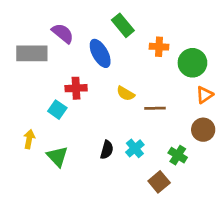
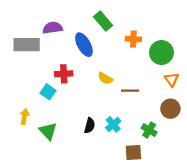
purple semicircle: (63, 33) -> (52, 28), turned -48
orange triangle: (205, 95) -> (172, 79), turned -32
brown square: (159, 182) -> (133, 152), turned 36

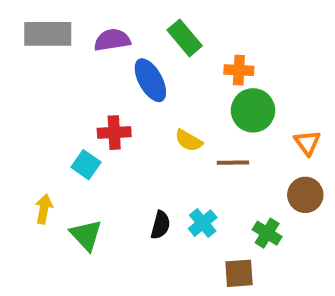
purple semicircle: (52, 28) -> (112, 40), moved
gray rectangle: (27, 45) -> (48, 34), moved
green circle: (161, 53) -> (253, 110), moved

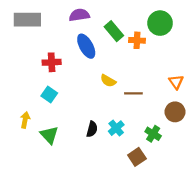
green rectangle: (185, 38) -> (114, 31), moved
purple semicircle: (112, 40) -> (79, 15), moved
green circle: (253, 110) -> (160, 23), moved
red cross: (114, 133) -> (52, 62), moved
brown square: (239, 273) -> (137, 157), turned -30

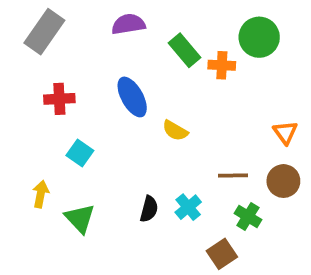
gray rectangle: (27, 20) -> (44, 32), turned -55
blue ellipse: (86, 46) -> (132, 97), moved
red cross: (52, 62) -> (59, 99), moved
brown line: (133, 93) -> (233, 175), moved

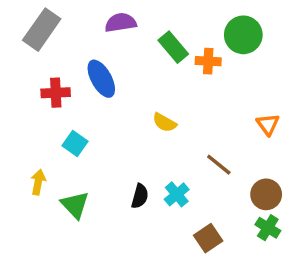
blue ellipse: (132, 97) -> (101, 79), moved
brown line: (233, 175) -> (219, 165), turned 40
brown circle: (283, 181) -> (266, 194), moved
green cross: (248, 217) -> (268, 228), moved

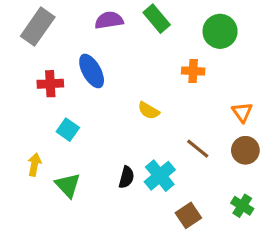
green rectangle: (173, 47) -> (157, 19), moved
orange cross: (208, 61) -> (193, 71), moved
cyan cross: (177, 194) -> (160, 176), size x1.4
brown circle: (266, 194) -> (245, 150), moved

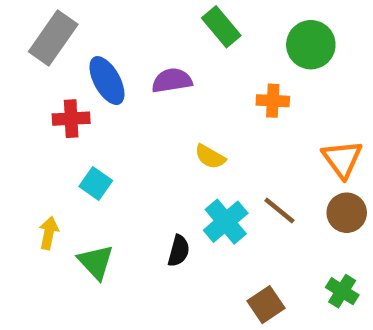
purple semicircle: (109, 20) -> (172, 81), moved
blue ellipse: (92, 71) -> (107, 81), moved
orange triangle: (242, 112) -> (342, 159), size x1.4
cyan cross: (160, 176) -> (226, 222), moved

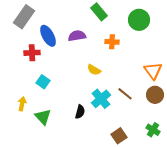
orange cross: (273, 101) -> (112, 42), moved

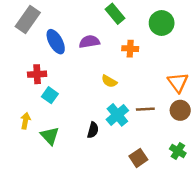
red cross: (32, 53) -> (37, 74), moved
brown line: (125, 94) -> (145, 109), turned -42

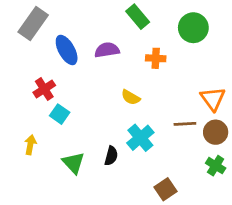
red cross: (37, 74) -> (44, 89), turned -30
brown line: (145, 109) -> (185, 124), moved
green triangle: (50, 136) -> (74, 163), moved
green cross: (178, 151) -> (216, 166), moved

